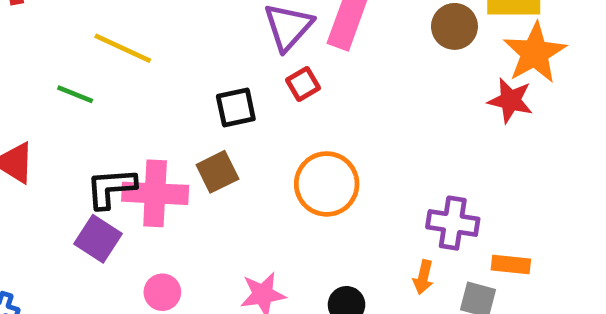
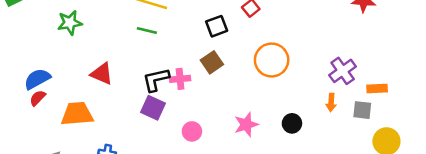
green line: (75, 94) -> (147, 31), moved
pink cross: (155, 193) -> (180, 79), size x0.6
purple cross: (453, 223) -> (343, 71), turned -36

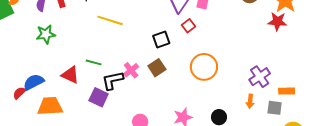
green line: (147, 31) -> (94, 62), moved
blue semicircle: (37, 79) -> (34, 82), moved
pink cross: (180, 79) -> (131, 70), moved, turned -35
purple square: (153, 108) -> (99, 97), moved

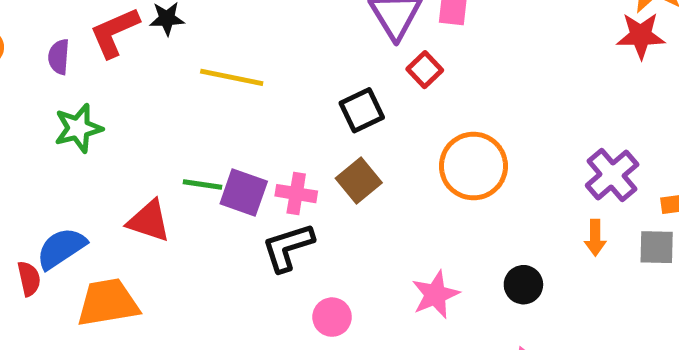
pink cross: (131, 70) -> (296, 194), turned -35
black L-shape: (113, 80) -> (288, 247), moved
red semicircle: (19, 93) -> (29, 279), turned 128
purple square: (99, 97) -> (244, 192), moved

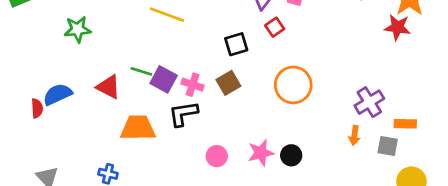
black circle: (523, 285) -> (291, 155), moved
orange trapezoid: (108, 303) -> (138, 128), moved
pink circle: (332, 317) -> (217, 156), moved

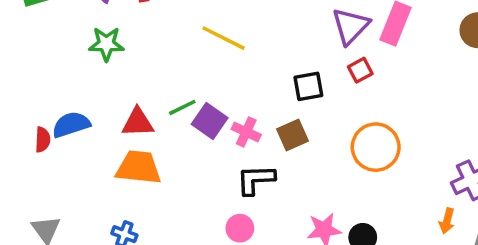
green line: (141, 71) -> (182, 107), turned -50
red triangle: (108, 87) -> (138, 123), turned -36
black L-shape: (183, 114) -> (256, 180), moved
orange trapezoid: (138, 128) -> (138, 167), moved
pink circle: (217, 156) -> (240, 228), moved

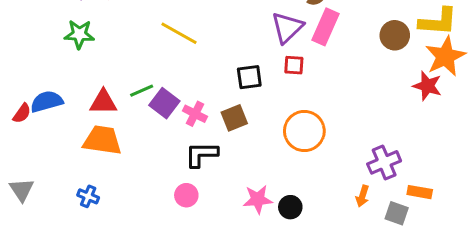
red square: (360, 70) -> (294, 65), turned 30
red semicircle: (43, 140) -> (22, 113), turned 30

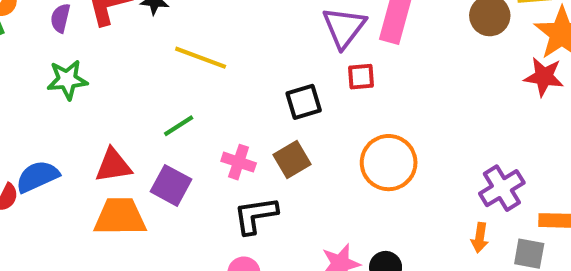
green line: (142, 91) -> (179, 126), moved
purple square: (164, 103) -> (171, 185), moved

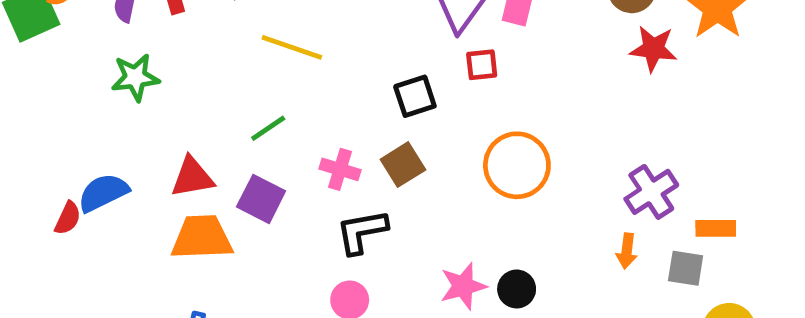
red star: (544, 77) -> (653, 49), moved

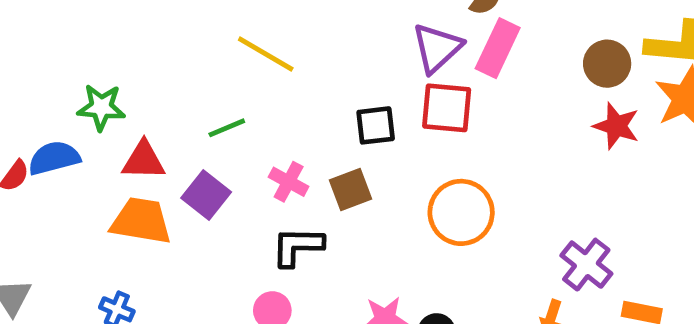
red square: (482, 65) -> (447, 108), size x1.6
green star: (135, 77) -> (101, 107), moved
purple cross: (651, 192) -> (586, 265), turned -30

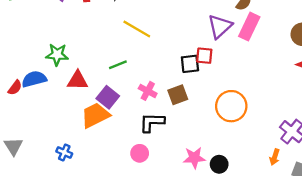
red square: (447, 108) -> (204, 56), moved, size x0.7
orange trapezoid: (141, 221) -> (95, 115), moved, turned -36

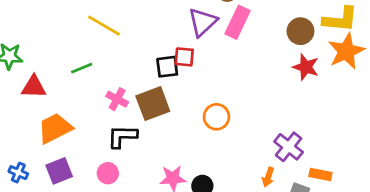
brown square: (178, 95) -> (153, 104), size x1.4
purple square: (108, 97) -> (59, 171), moved, turned 30
orange circle: (231, 106) -> (216, 117), size x0.7

